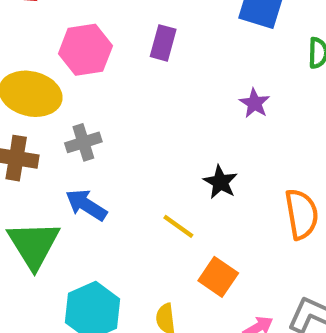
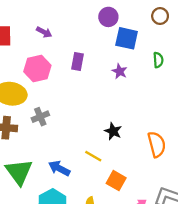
purple star: (254, 103) -> (120, 71), moved
blue arrow: (86, 205) -> (59, 168), moved

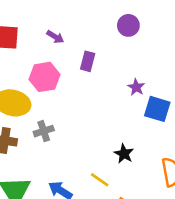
blue square: (127, 38) -> (157, 109), moved
purple rectangle: (77, 62) -> (88, 61), moved

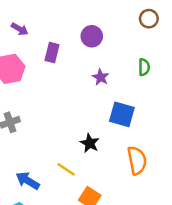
purple circle: (128, 25) -> (92, 36), moved
blue square: (157, 109) -> (122, 114), moved

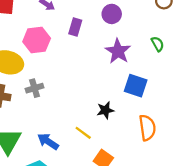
green semicircle: (144, 67) -> (158, 44), turned -32
purple star: (101, 77) -> (118, 51), size x1.6
black star: (90, 143) -> (105, 110), turned 30

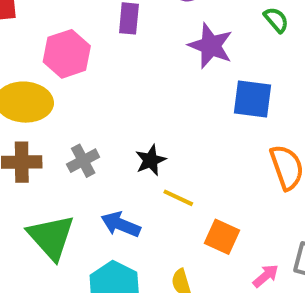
gray cross: (35, 88) -> (83, 161), moved
black star: (105, 110) -> (151, 160), moved

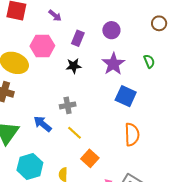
black star: (151, 160) -> (74, 66), moved
gray cross: (83, 161) -> (68, 105), moved
blue arrow: (121, 224) -> (43, 124), moved

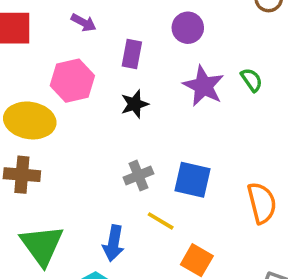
green semicircle: (149, 61) -> (252, 80), moved
blue square: (126, 96) -> (192, 180), moved
blue arrow: (43, 124) -> (113, 243), moved, turned -108

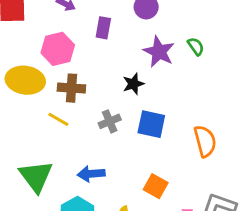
black star: (135, 104) -> (133, 84), moved
brown cross: (22, 175) -> (71, 88), moved
yellow line: (161, 221) -> (58, 119), moved
blue arrow: (113, 243) -> (91, 174), turned 76

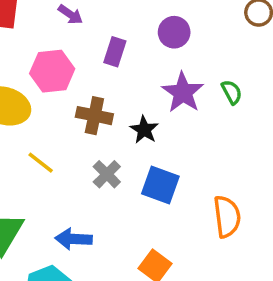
black star: (133, 84) -> (144, 130), turned -30
brown cross: (71, 88) -> (94, 116), moved
gray cross: (110, 121) -> (107, 174), turned -30

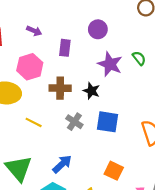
blue arrow: (74, 239) -> (62, 164), turned 145

